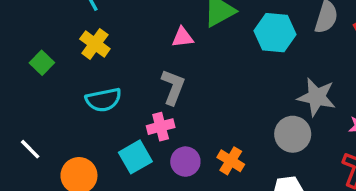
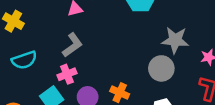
gray L-shape: (173, 87) -> (72, 45), turned 40

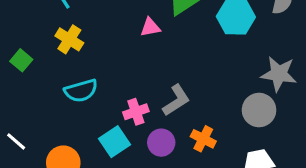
gray L-shape: (72, 45) -> (176, 100), moved

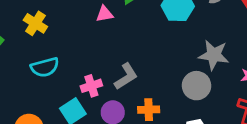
orange cross: (203, 139) -> (149, 110), turned -30

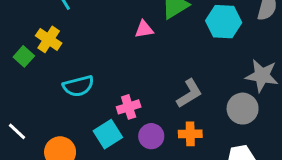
yellow cross: (35, 23) -> (49, 39), moved
gray L-shape: (126, 76) -> (189, 93), moved

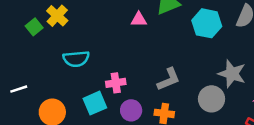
white line: (17, 131) -> (19, 89), turned -70

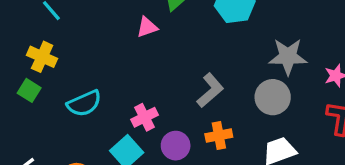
green square: (34, 27) -> (29, 90), moved

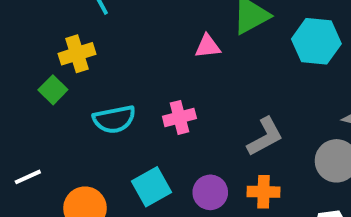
yellow cross: (42, 57) -> (77, 54), turned 36
pink cross: (145, 117) -> (179, 117), moved

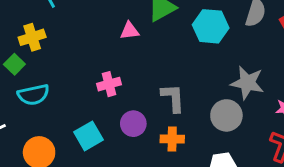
cyan semicircle: (114, 119) -> (33, 95), moved
gray L-shape: (265, 137) -> (173, 98), turned -64
purple circle: (210, 192) -> (133, 124), moved

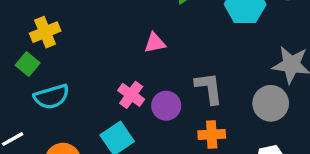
pink triangle: (130, 31) -> (155, 43), moved
pink cross: (109, 84) -> (131, 95), moved, turned -35
purple circle: (133, 124) -> (166, 106), moved

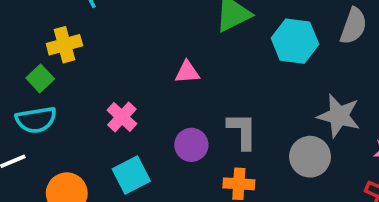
pink cross: (131, 95) -> (122, 117), moved
cyan semicircle: (52, 97) -> (36, 120), moved

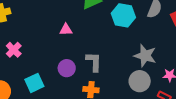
pink cross: (122, 117) -> (14, 50), moved
gray circle: (310, 157) -> (140, 81), moved

